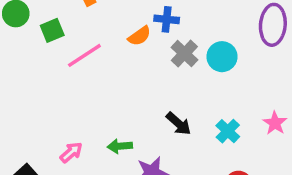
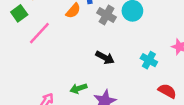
green square: (52, 30) -> (19, 13), moved
black arrow: (179, 124) -> (105, 58), moved

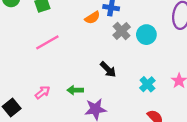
pink line: (39, 33) -> (47, 42), moved

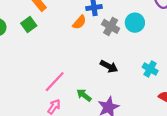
pink line: (47, 42) -> (55, 82), moved
green arrow: (75, 90) -> (84, 95), turned 56

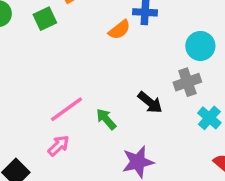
gray cross: (111, 26) -> (187, 82), moved, turned 30
green arrow: (84, 95) -> (106, 119), moved

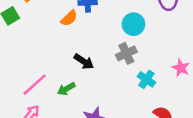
black arrow: (150, 102) -> (84, 62), moved
green arrow: (106, 119) -> (66, 89), turned -72

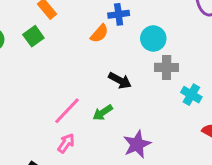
cyan circle: (133, 24) -> (153, 38), moved
gray cross: (126, 53) -> (167, 67), turned 30

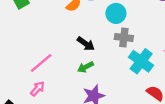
cyan cross: (191, 95) -> (141, 61), size x1.5
green arrow: (103, 113) -> (86, 67), moved

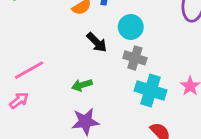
black arrow: (86, 44) -> (97, 42), moved
cyan cross: (141, 61) -> (150, 91), turned -30

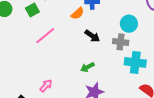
cyan circle: (131, 27) -> (129, 24), moved
pink line: (29, 70) -> (45, 36), moved

